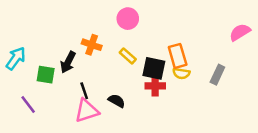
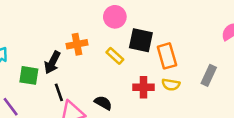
orange cross: (92, 45) -> (77, 44), turned -30
black square: (154, 68) -> (141, 40), moved
yellow semicircle: (181, 73) -> (171, 85), moved
black line: (84, 91) -> (59, 92), moved

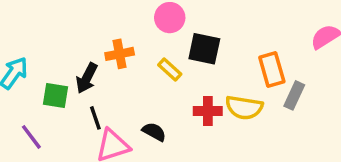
orange rectangle: (167, 56) -> (272, 69), moved
yellow semicircle: (171, 85) -> (244, 108), size x1.5

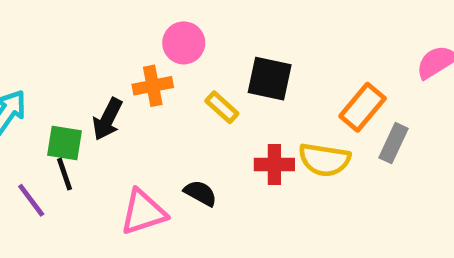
pink circle: (170, 18) -> (184, 43), moved
orange rectangle: (272, 69) -> (363, 107), turned 56
black line: (95, 118) -> (65, 174), moved

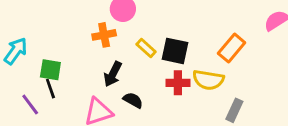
black square: (270, 79) -> (175, 51), moved
black arrow: (107, 119) -> (113, 74), moved
gray rectangle: (394, 143) -> (234, 110), moved

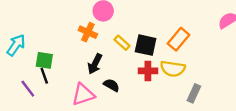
orange cross: (104, 35) -> (88, 32), turned 36
orange rectangle: (232, 48) -> (179, 39), moved

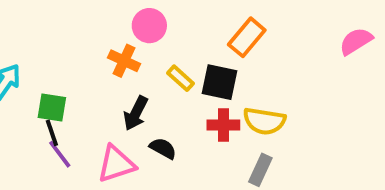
orange rectangle: (179, 39) -> (247, 37), moved
purple line: (28, 89) -> (60, 154), moved
gray rectangle: (194, 93) -> (260, 170), moved

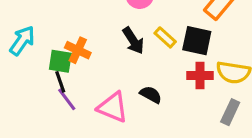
orange cross: (124, 61) -> (78, 50), moved
black arrow: (136, 113) -> (133, 41), moved, turned -60
pink triangle: (116, 164) -> (113, 107), turned 40

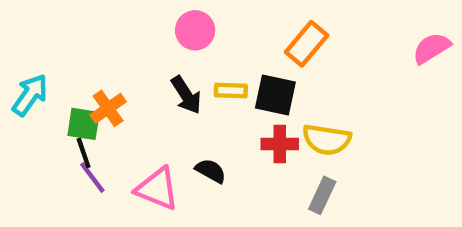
yellow rectangle: (165, 37) -> (231, 91), turned -40
orange cross: (78, 50) -> (108, 108), turned 30

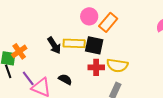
pink circle: (195, 30) -> (89, 16), moved
yellow rectangle: (231, 91) -> (74, 43), size x1.5
purple line: (92, 178) -> (28, 78), moved

